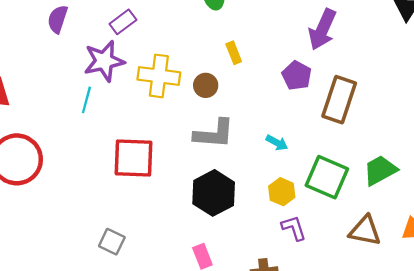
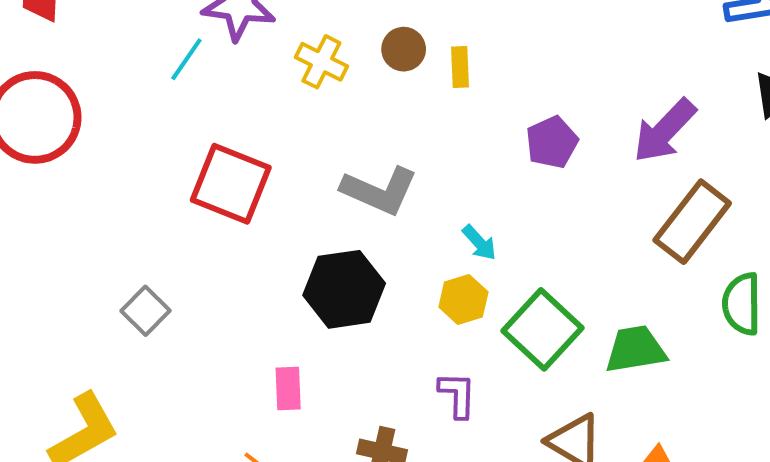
purple arrow: (322, 29) -> (665, 131), moved
yellow cross: (159, 76) -> (321, 62), size x0.7
brown circle: (206, 85) -> (404, 49), moved
brown rectangle: (339, 100) -> (692, 222), moved
yellow hexagon: (282, 192) -> (463, 299), moved

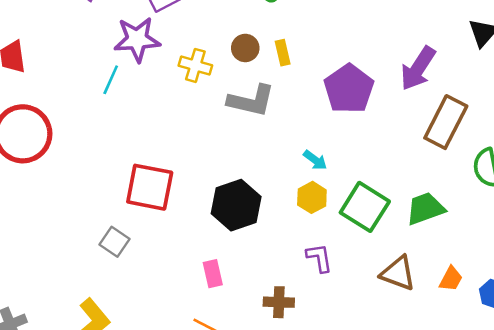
purple pentagon: (552, 142) -> (349, 89), size x1.5
red square: (231, 184) -> (150, 187), moved
gray L-shape: (379, 191) -> (251, 101), moved

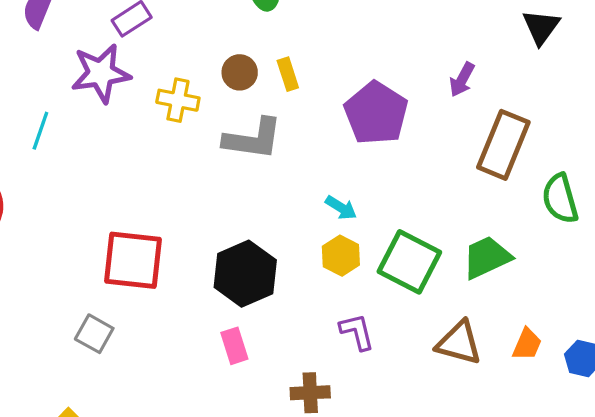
purple arrow: (418, 68) -> (462, 80), size x0.6
cyan line: (111, 80) -> (40, 131), moved
pink rectangle: (213, 274) -> (234, 346), moved

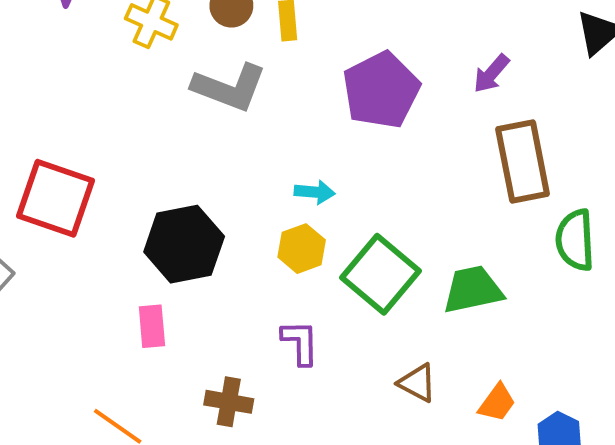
brown rectangle: (503, 145) -> (523, 162), turned -46
cyan arrow: (341, 208) -> (315, 192), turned -40
brown triangle: (459, 343) -> (417, 383), size x0.7

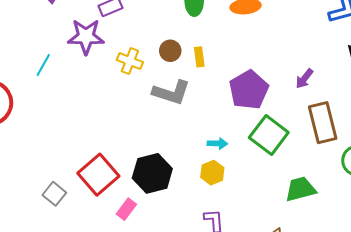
red square: (56, 198) -> (98, 175), moved, turned 33
green square: (381, 274) -> (269, 135), moved
pink rectangle: (152, 326) -> (126, 209), moved, turned 45

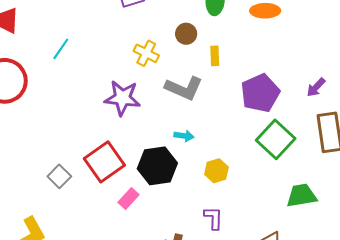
purple star: (86, 37) -> (122, 98), moved
brown circle: (170, 51) -> (186, 34), moved
cyan arrow: (217, 144) -> (184, 136), moved

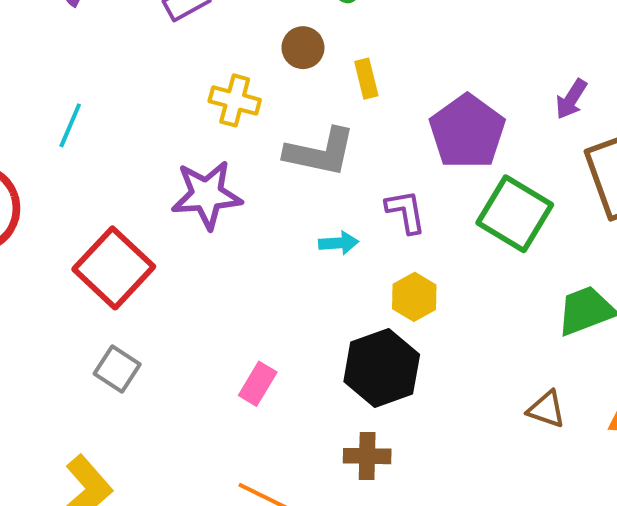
red square: (104, 162) -> (114, 268), moved
black hexagon: (157, 166) -> (382, 368), moved
purple L-shape: (213, 218) -> (406, 212), moved

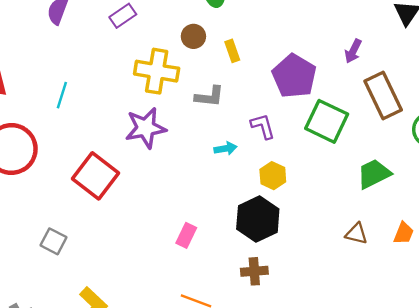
yellow cross: (235, 100) -> (157, 71), size x1.5
gray L-shape: (320, 152) -> (209, 96), size x0.7
gray square: (117, 369) -> (53, 241), moved

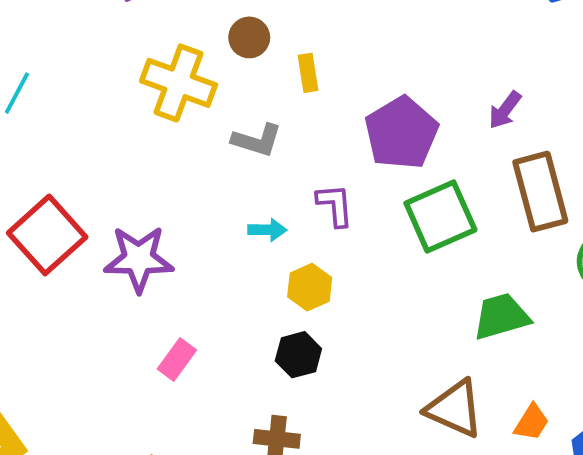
green square: (327, 121) -> (440, 216), turned 30
purple star: (146, 128) -> (139, 259), moved
yellow hexagon: (273, 176) -> (310, 287), moved
black hexagon: (258, 219) -> (298, 355), size x0.6
brown triangle: (356, 234) -> (455, 409), size x1.6

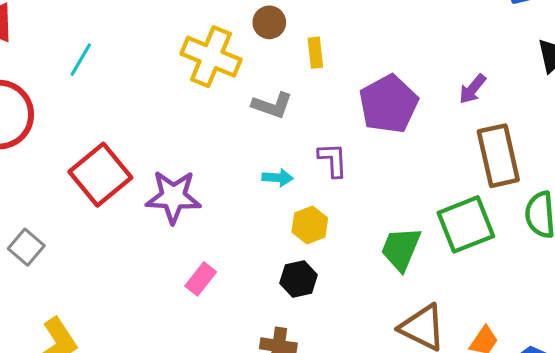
green square: (440, 216) -> (466, 224), moved
green trapezoid: (501, 316) -> (401, 249), moved, turned -54

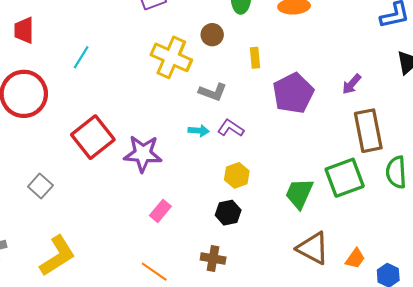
yellow rectangle: (315, 53) -> (255, 58), moved
purple L-shape: (333, 160) -> (231, 128), moved, turned -55
cyan arrow: (278, 178) -> (199, 131), moved

